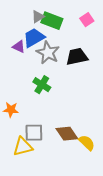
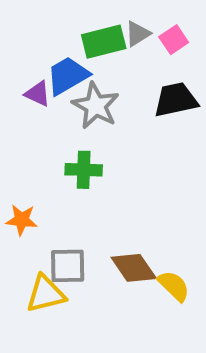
gray triangle: (38, 17) -> (138, 34), moved
green rectangle: (52, 21) -> (104, 42), turned -35
black trapezoid: (77, 57) -> (176, 100), moved
green cross: (42, 85) -> (84, 170), turned -30

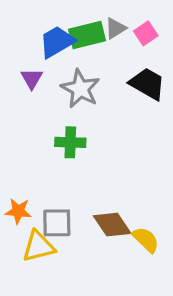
blue trapezoid: (68, 76) -> (57, 42), moved
purple triangle: (38, 94) -> (32, 79), turned 35
black trapezoid: (176, 100) -> (147, 84), turned 42
orange star: (22, 220) -> (18, 211), moved

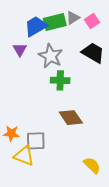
green cross: (70, 142) -> (60, 80), moved
brown diamond: (112, 225) -> (71, 118), moved
yellow semicircle: (146, 240) -> (92, 165), moved
yellow triangle: (38, 246) -> (24, 156), turned 35

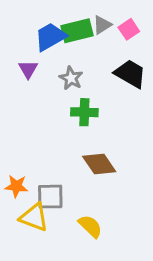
gray star: (51, 56) -> (71, 78), size x0.7
yellow semicircle: (92, 165) -> (90, 226), moved

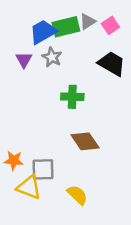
gray star: (71, 78) -> (52, 57), moved

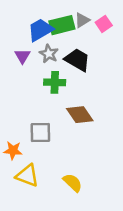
black trapezoid: (112, 64) -> (77, 60), moved
green cross: (72, 97) -> (55, 82), moved
brown diamond: (85, 141) -> (80, 115), moved
gray square: (43, 169) -> (40, 133), moved

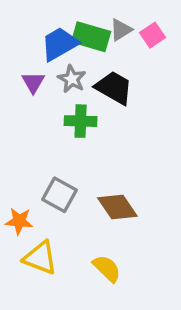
green rectangle: (62, 25) -> (91, 37), turned 30
brown diamond: (80, 115) -> (117, 207), moved
gray square: (40, 133) -> (59, 195), turned 30

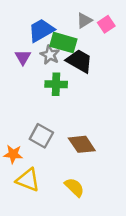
green rectangle: (91, 37) -> (63, 43), moved

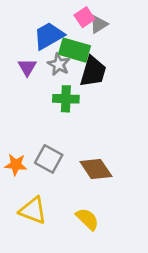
pink square: (106, 24) -> (84, 17), moved
black trapezoid: (79, 61) -> (93, 72), turned 76
orange star: (13, 154) -> (16, 165), moved

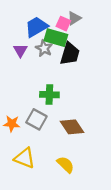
pink square: (84, 17) -> (63, 24), moved, turned -32
green cross: (66, 99) -> (49, 95), moved

